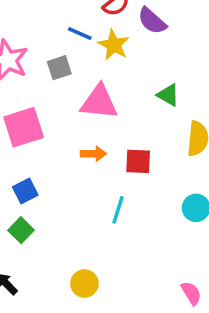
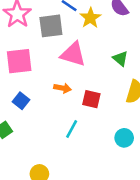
gray square: (59, 68) -> (51, 26), size x1.5
blue square: (25, 191) -> (21, 101), moved, turned -35

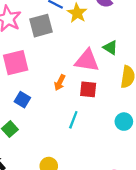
pink triangle: (73, 54) -> (87, 61), moved
orange arrow: (63, 88) -> (60, 83), turned 112

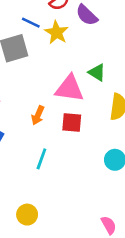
cyan line: (73, 120) -> (41, 159), moved

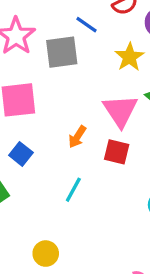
yellow star: (57, 32) -> (129, 57), moved
pink triangle: (69, 88) -> (120, 111), turned 40

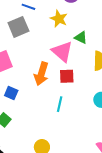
orange arrow: (77, 137) -> (41, 74), size x1.6
cyan line: (73, 190) -> (60, 104), moved

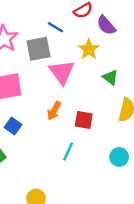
pink triangle: (62, 52) -> (62, 72), moved
orange arrow: (41, 74) -> (54, 111), size x0.7

